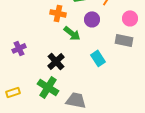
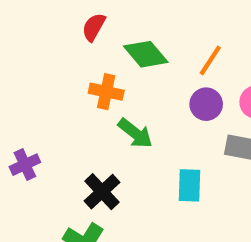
purple circle: (92, 19) -> (206, 104), moved
cyan rectangle: (98, 58) -> (189, 185), turned 35

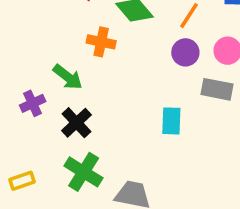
green arrow: (135, 133) -> (68, 77), moved
black cross: (102, 192) -> (76, 123), moved

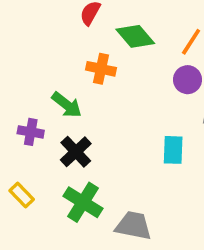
purple cross: (33, 103) -> (31, 132), turned 35
yellow rectangle: (22, 181) -> (22, 195), moved, turned 65

